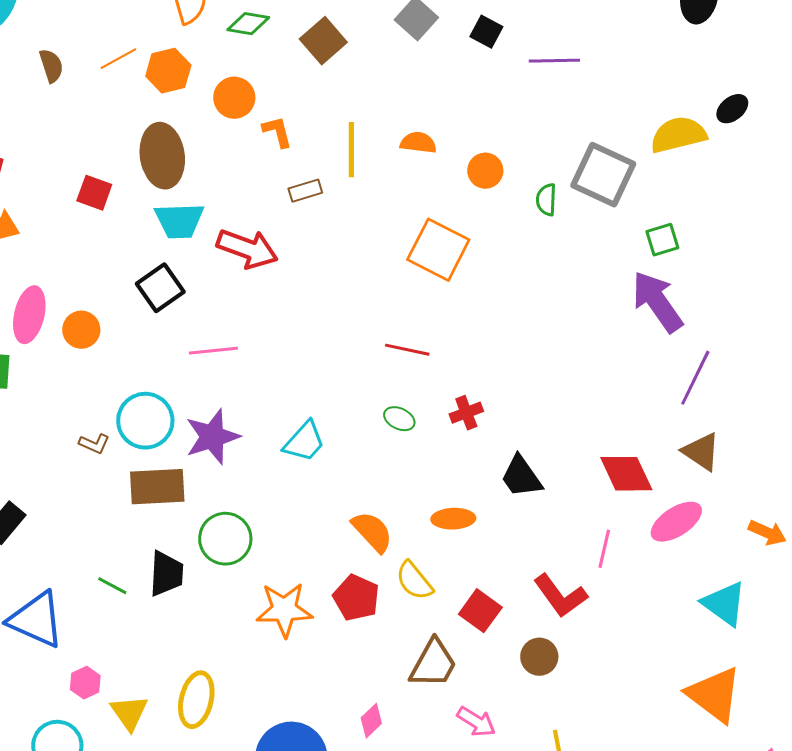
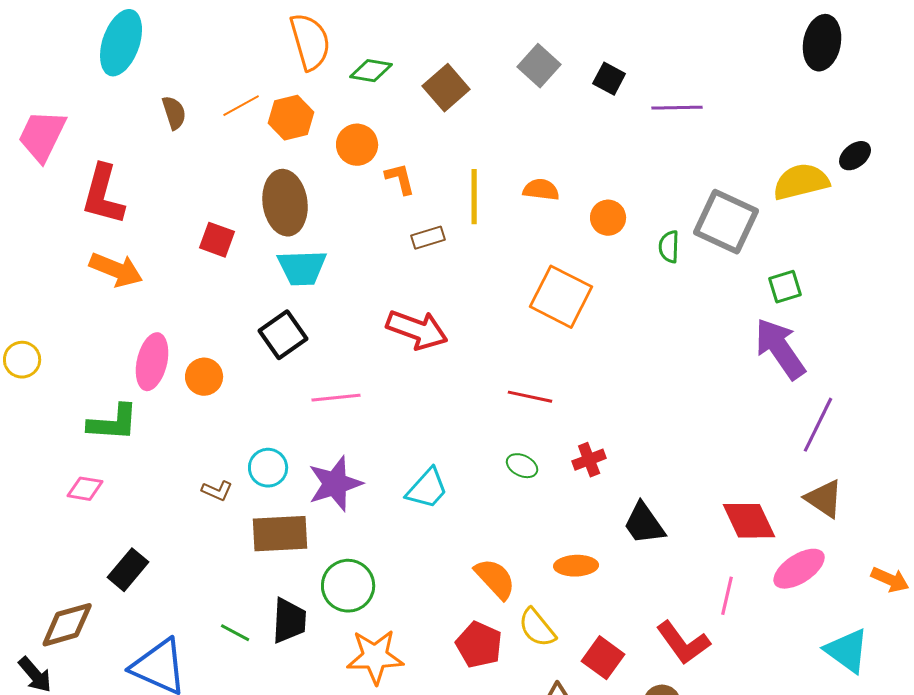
red arrow: (247, 249) -> (417, 330), moved
cyan circle: (145, 421) -> (268, 468), size x0.7
orange star: (284, 610) -> (375, 657), moved

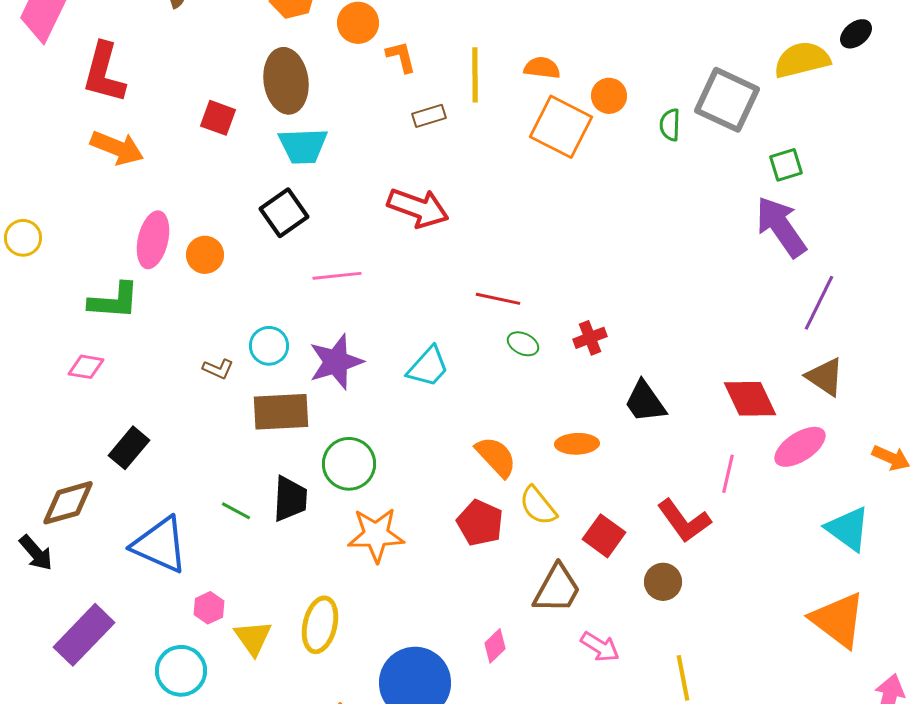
orange square: (561, 297) -> (561, 127), moved
red line: (530, 397) -> (498, 299), moved

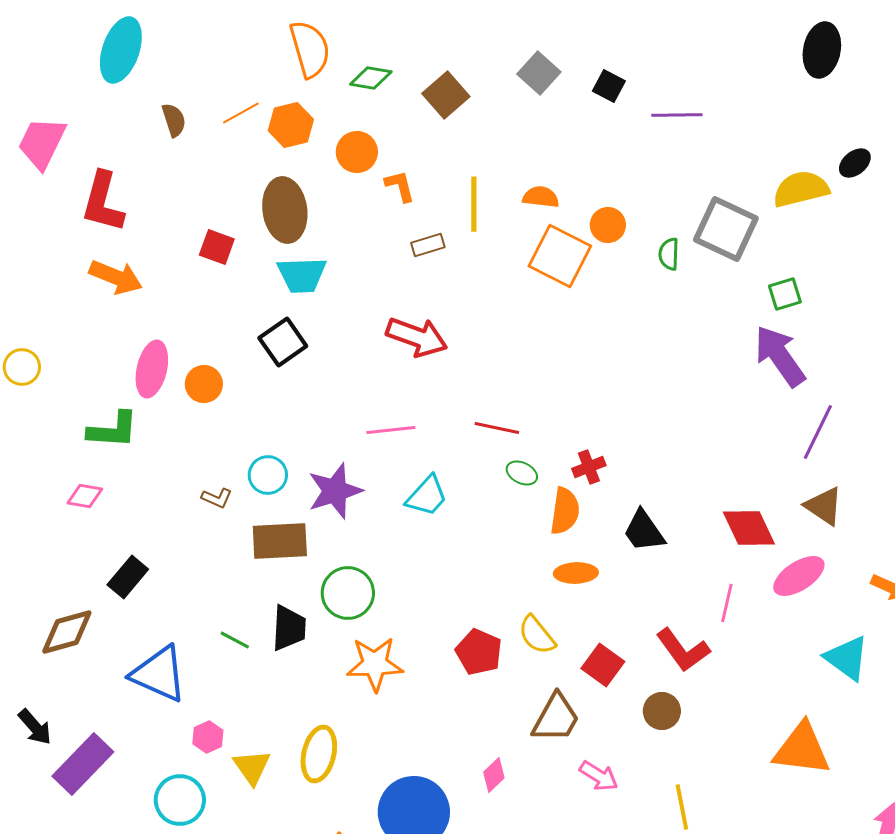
pink line: (337, 276) -> (391, 430), moved
orange semicircle: (496, 457) -> (565, 511), moved, turned 51
black arrow: (36, 553) -> (35, 727), moved
orange triangle: (838, 620) -> (802, 749), moved, turned -30

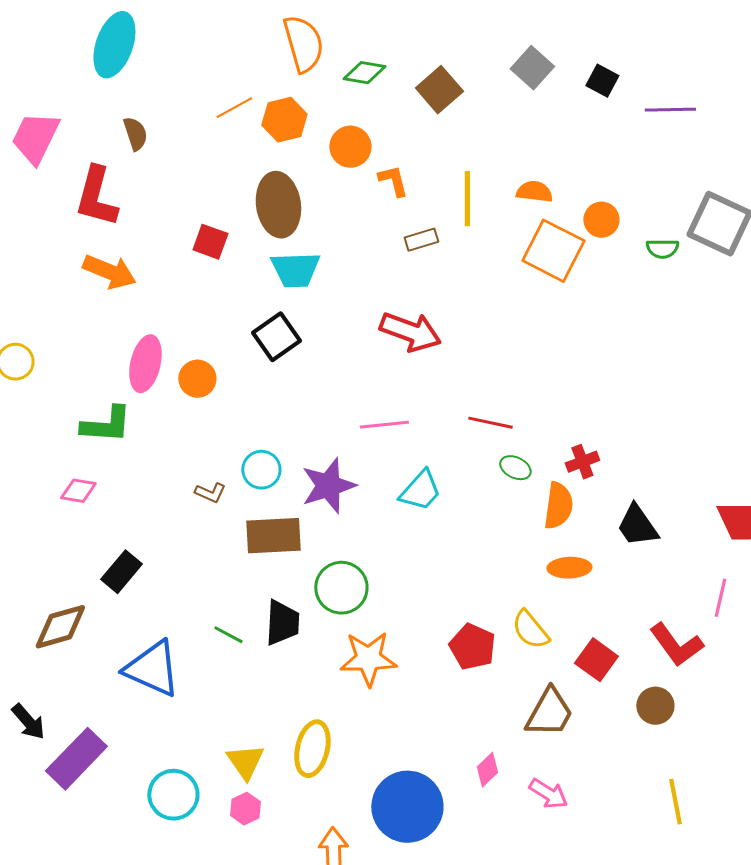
brown semicircle: (174, 120) -> (135, 134), moved
green semicircle: (669, 254) -> (662, 249), turned -92
pink hexagon: (208, 737) -> (245, 809), moved
pink arrow: (599, 776) -> (548, 794), moved

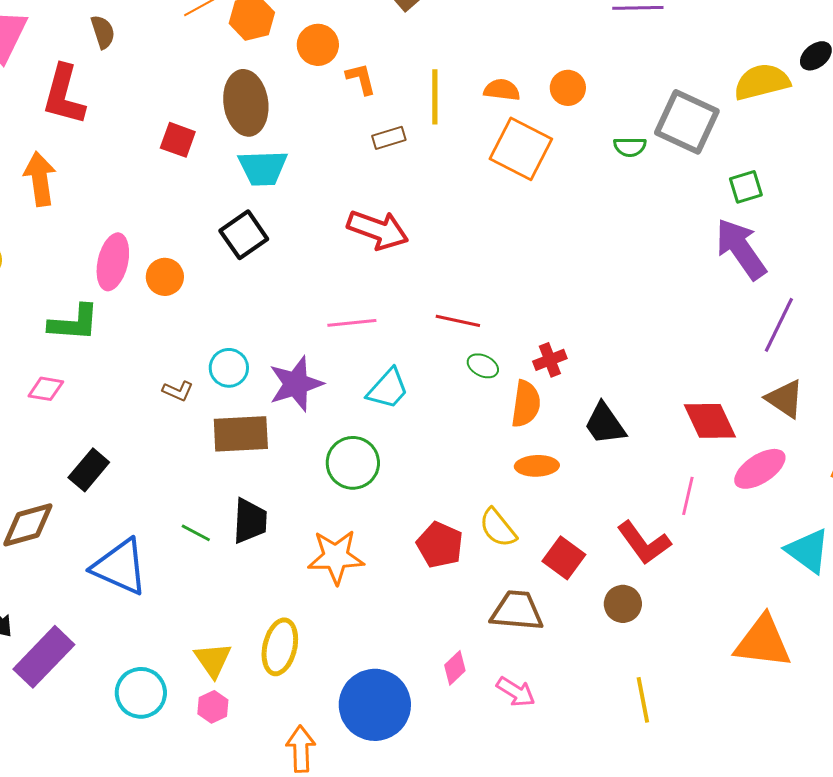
orange circle: (601, 220) -> (568, 88), moved
orange arrow: (109, 272) -> (40, 179), moved, turned -120
green circle: (341, 588) -> (353, 463), moved
brown trapezoid: (549, 713) -> (517, 611), turned -114

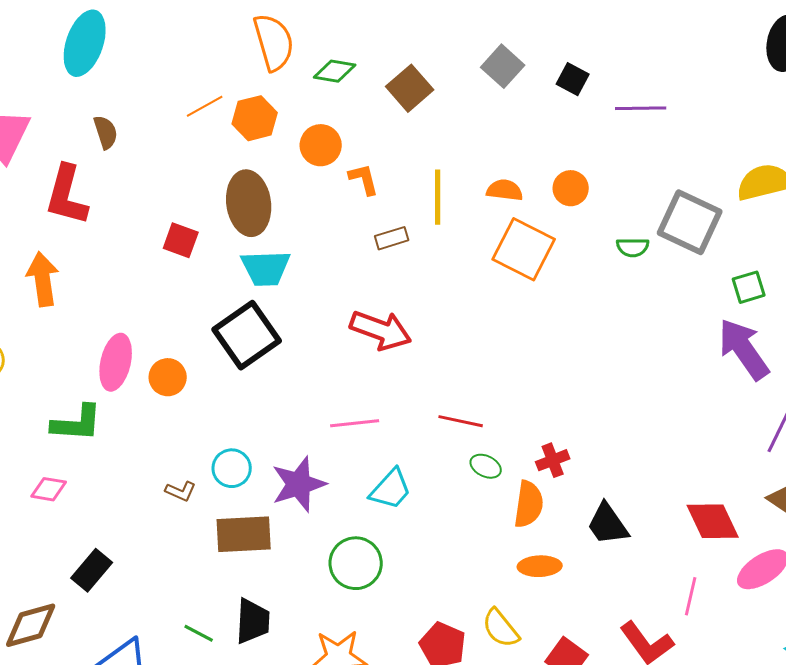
black square: (244, 235) -> (247, 335), size x1.4

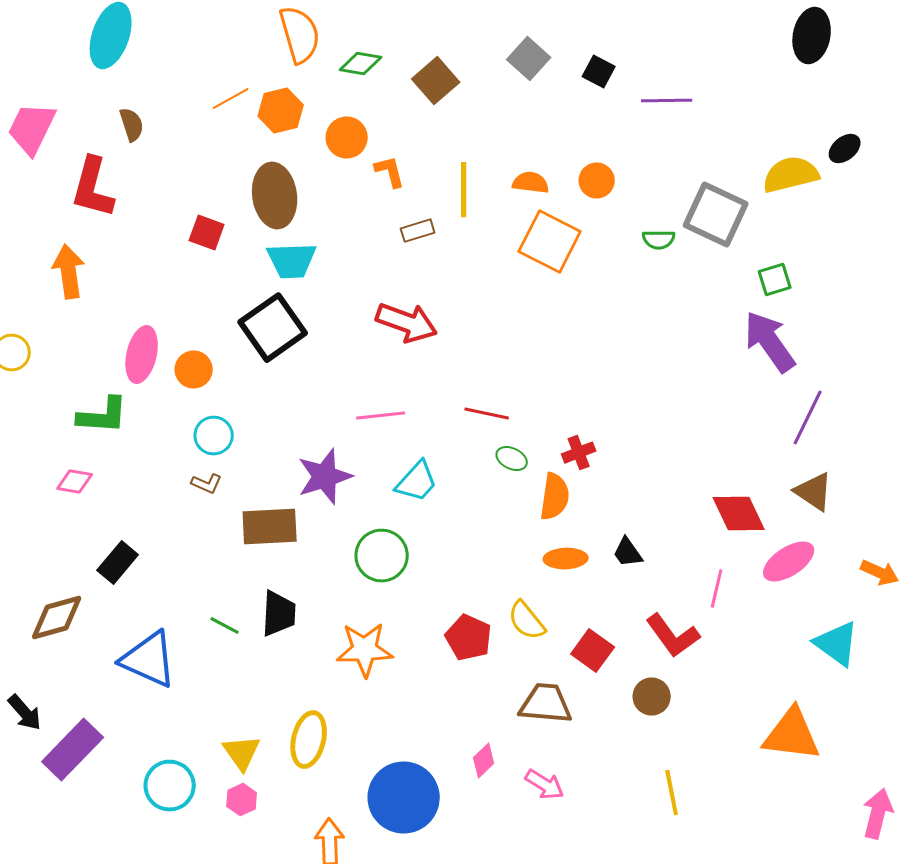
cyan circle: (232, 468) -> (214, 436), moved
black trapezoid: (608, 524) -> (628, 553), moved, size x0.7

